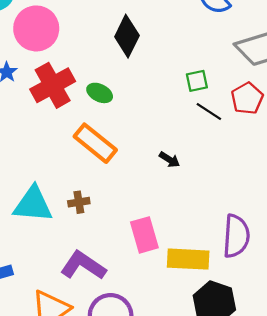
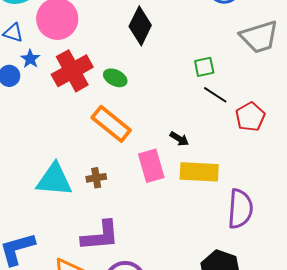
red pentagon: (247, 98) -> (250, 117), moved
pink rectangle: (144, 235) -> (151, 166), moved
yellow rectangle: (188, 259) -> (199, 172), moved
purple L-shape: (83, 266) -> (100, 236), turned 141

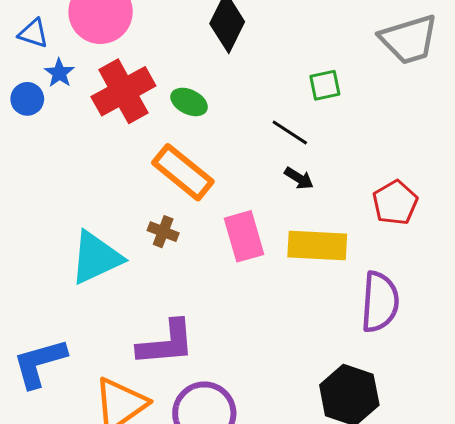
black line: (215, 95) -> (290, 132), moved
red pentagon: (250, 117) -> (395, 203), moved
black arrow: (179, 139) -> (299, 178), moved
brown cross: (96, 178) -> (163, 232), moved, turned 30
cyan triangle: (54, 180) -> (96, 258), turned -30

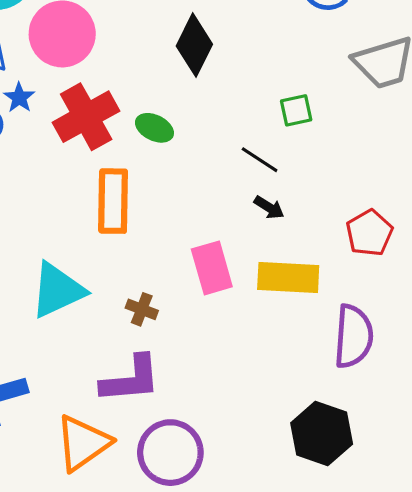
orange rectangle: (183, 172) -> (113, 201), moved, turned 52
brown cross: (163, 232) -> (142, 309), moved

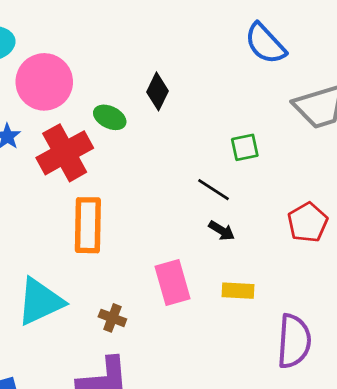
black diamond: (194, 45) -> (157, 91), size x0.7
green ellipse: (154, 128) -> (110, 117), moved
red pentagon: (369, 233) -> (308, 222), moved
yellow rectangle: (288, 277) -> (238, 291), size x0.6

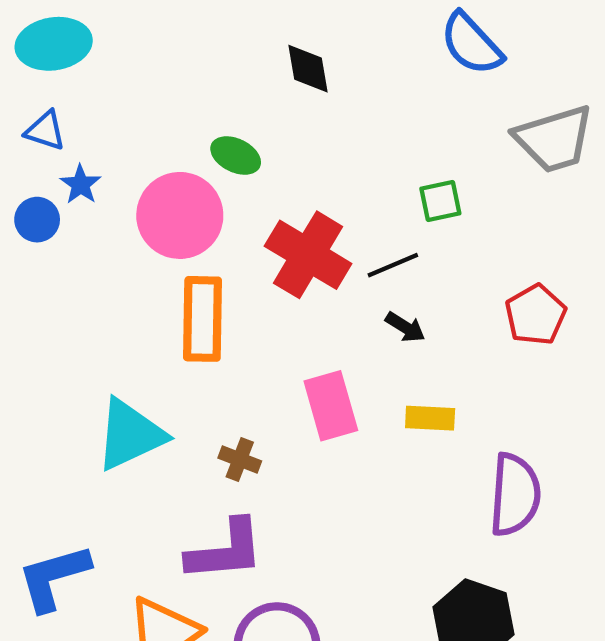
pink circle: (44, 82) -> (180, 215), moved
black diamond: (157, 91) -> (308, 69), moved, turned -36
red cross: (65, 153) -> (308, 255), moved, turned -30
black line: (213, 190) -> (393, 265), turned -56

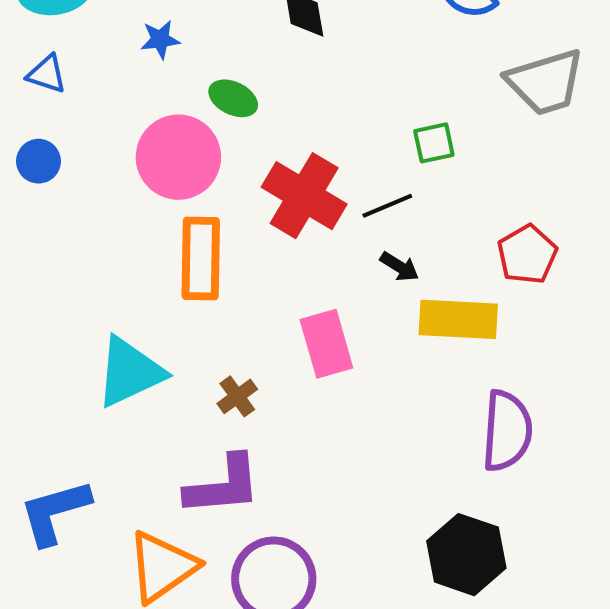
blue star: (81, 184) -> (160, 40), moved, turned 30
yellow rectangle: (430, 418) -> (458, 319), moved, size x1.6
brown cross: (240, 460) -> (237, 396), turned 33

